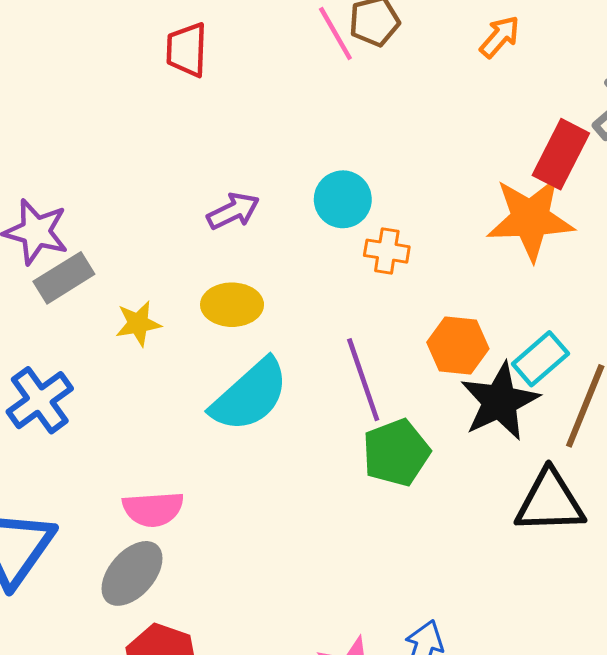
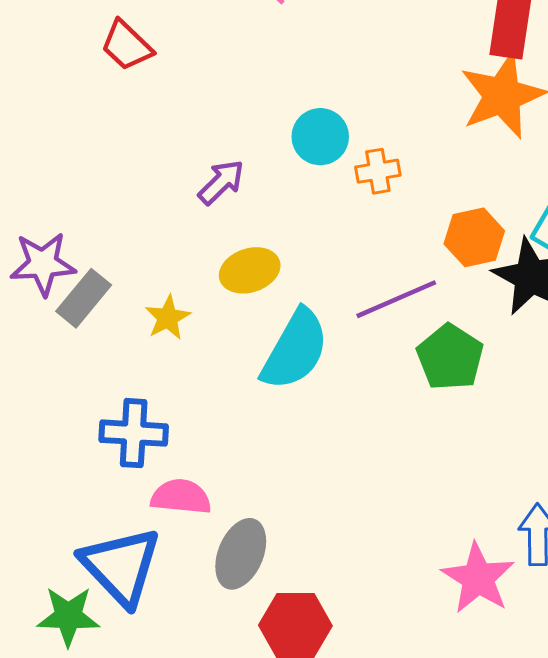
red trapezoid: (187, 50) -> (127, 46), turned -30
purple line: (363, 380) -> (396, 299), turned -76
blue cross: (40, 400) -> (134, 433), moved, turned -32
pink semicircle: (153, 509) -> (181, 497), moved, turned -152

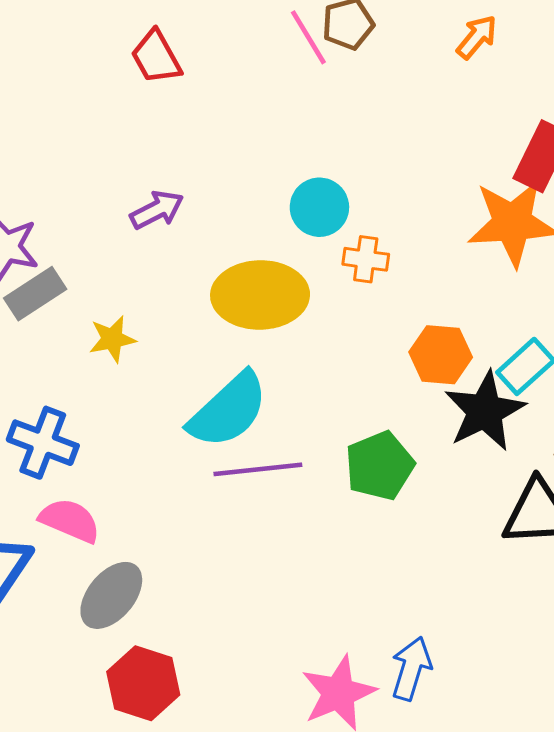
purple arrow: (221, 182) -> (157, 210), moved
yellow ellipse: (250, 270) -> (260, 295), moved, size x1.5
purple line: (396, 299) -> (258, 469), moved

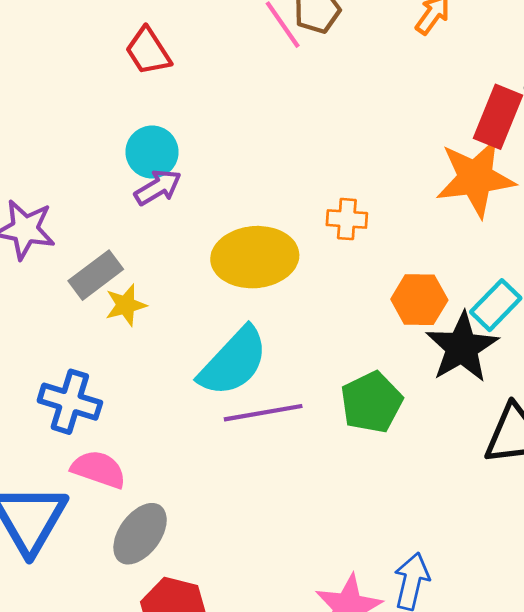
cyan circle: (319, 207) -> (152, 152), moved
gray rectangle: (35, 294) -> (96, 275), moved

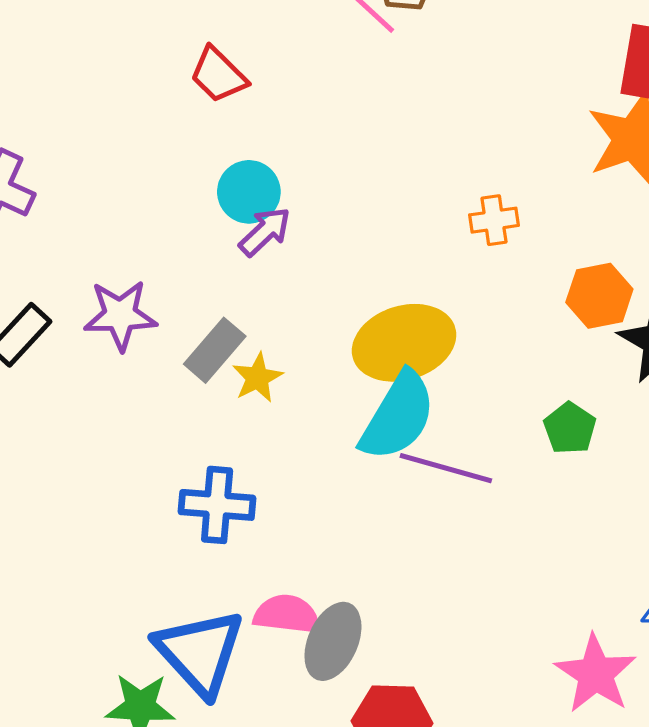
yellow ellipse: (255, 257) -> (404, 343), moved
green pentagon: (371, 402) -> (570, 428), size x0.7
purple line: (263, 413) -> (446, 468), turned 38
pink semicircle: (99, 469) -> (287, 614), moved

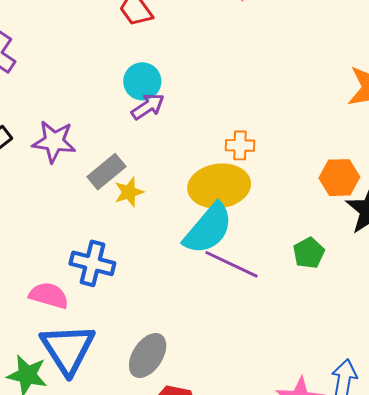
orange cross: (494, 220) -> (240, 145), moved
pink semicircle: (287, 614) -> (49, 295), moved

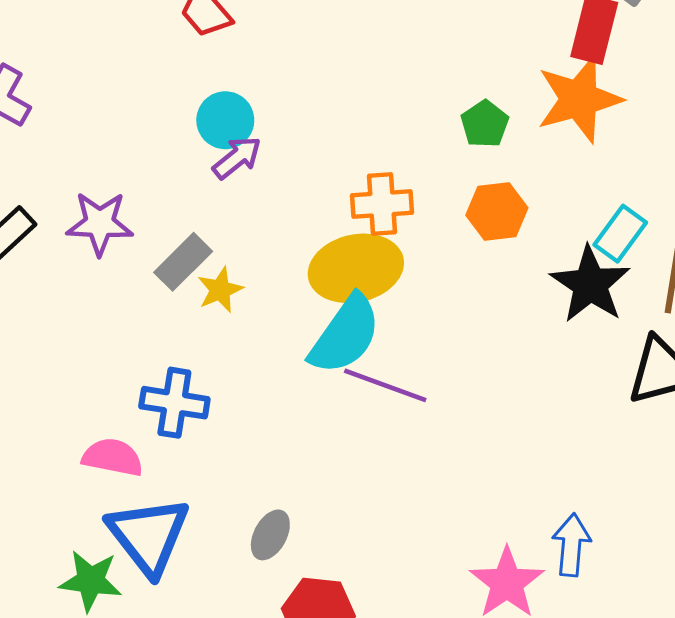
orange cross: (240, 145) -> (382, 204), size x1.4
orange hexagon: (339, 178) -> (497, 212), moved
green pentagon: (309, 253) -> (485, 124), moved
gray ellipse: (148, 356) -> (270, 535), size x0.7

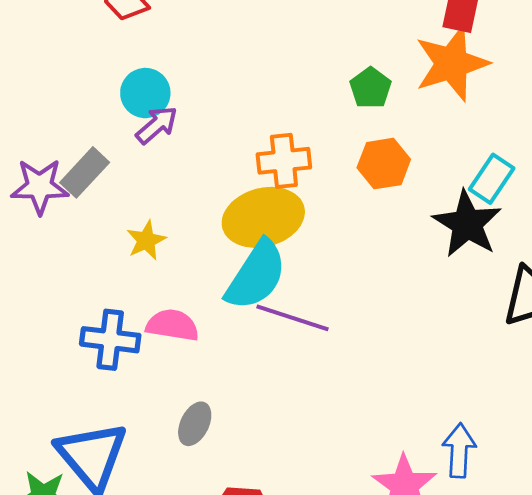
gray rectangle: (183, 262) -> (85, 172), moved
pink semicircle: (113, 457) -> (172, 325), moved
gray ellipse: (270, 535) -> (195, 424), moved

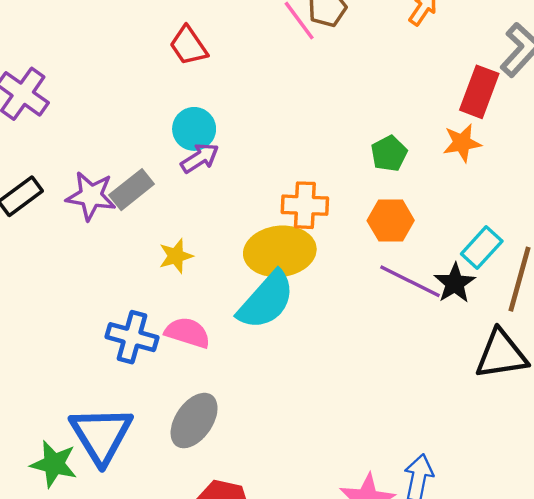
orange star: (452, 63) -> (462, 143), size x0.6
black star: (467, 224) -> (455, 283), size x0.7
purple line: (292, 318) -> (410, 281), moved
gray ellipse: (195, 424) -> (194, 421), size x1.5

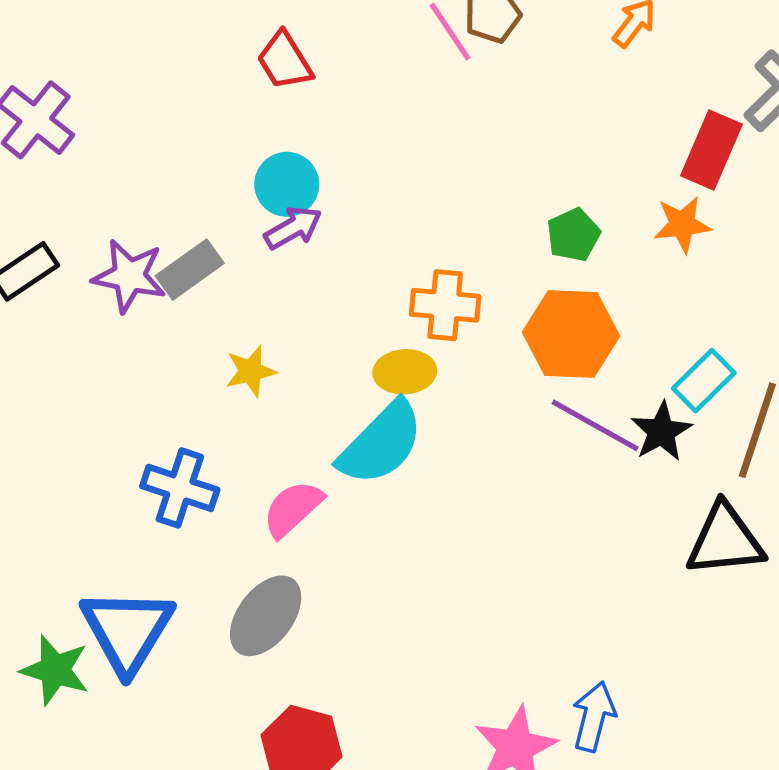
orange hexagon: (391, 220) -> (571, 334), size x1.4
yellow ellipse: (280, 251) -> (405, 372), size x0.6
pink semicircle: (188, 333) -> (293, 509), moved, turned -63

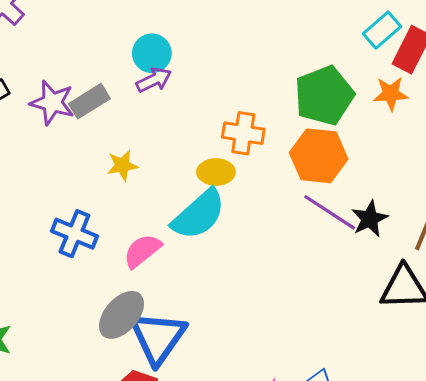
green pentagon: (573, 235) -> (324, 96), size x1.8
cyan rectangle: (704, 381) -> (382, 30), moved
blue triangle: (127, 630) -> (158, 338), moved

